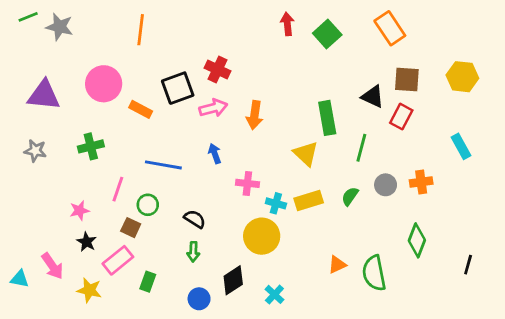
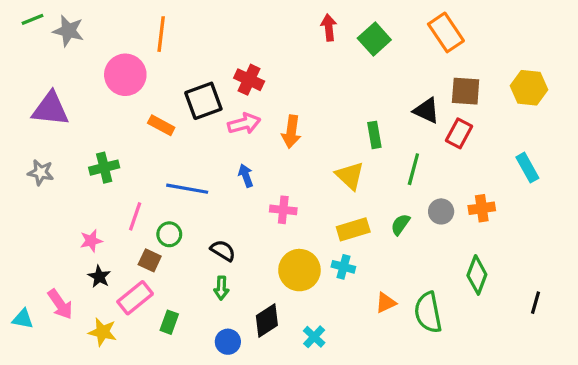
pink circle: (104, 84) -> (125, 75), moved
green rectangle: (327, 118) -> (374, 135), size x0.7
cyan cross: (276, 203) -> (343, 267), moved

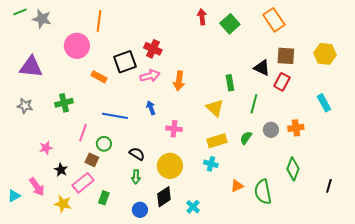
pink star: (91, 241) -> (46, 148), moved
yellow circle: (299, 270) -> (170, 166), moved
cyan triangle: (23, 319) -> (14, 196), turned -40

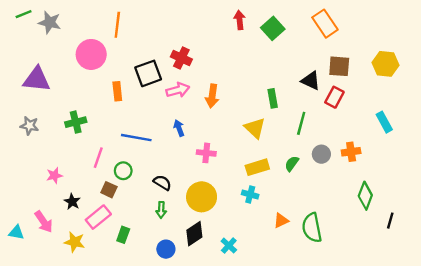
orange rectangle: (99, 77) -> (117, 91), turned 56
green diamond: (293, 169) -> (365, 196), moved
cyan triangle: (14, 196) -> (16, 232), turned 40

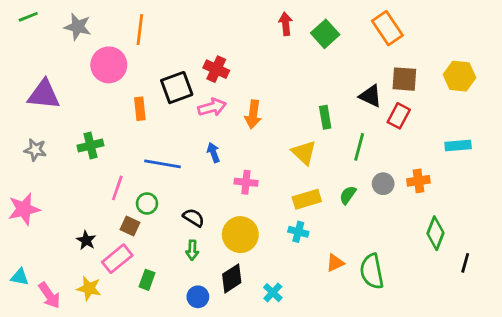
gray star: (50, 22) -> (78, 27), moved
cyan rectangle: (384, 122) -> (458, 146), turned -66
pink star: (54, 175) -> (24, 209), moved, size x1.6
pink arrow: (44, 222) -> (49, 295), moved

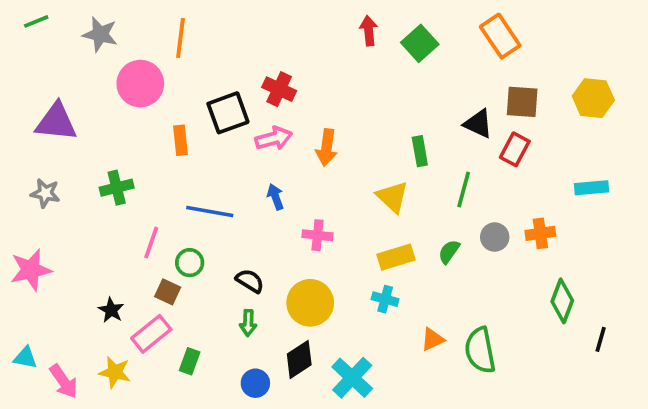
cyan cross: (273, 293) -> (352, 378), size x1.6

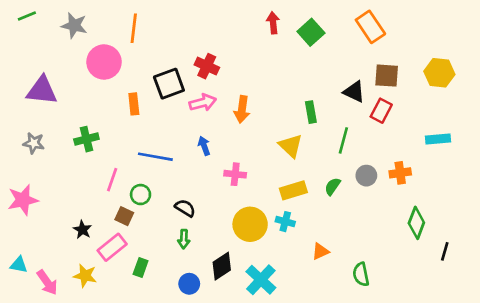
yellow circle: (310, 303) -> (250, 224), moved
green semicircle: (480, 350) -> (361, 274), moved, size x0.7

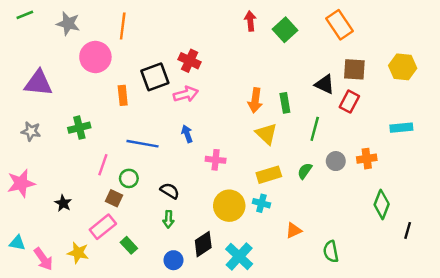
orange arrow: (242, 109) -> (255, 100), moved
black star: (82, 230) -> (63, 203), moved
green rectangle: (141, 268) -> (129, 245), turned -63

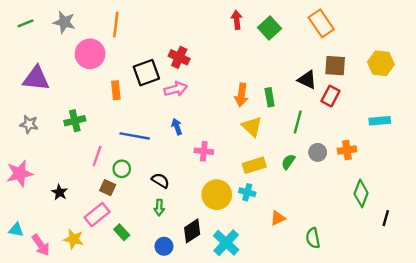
green line: (25, 15) -> (26, 23), moved

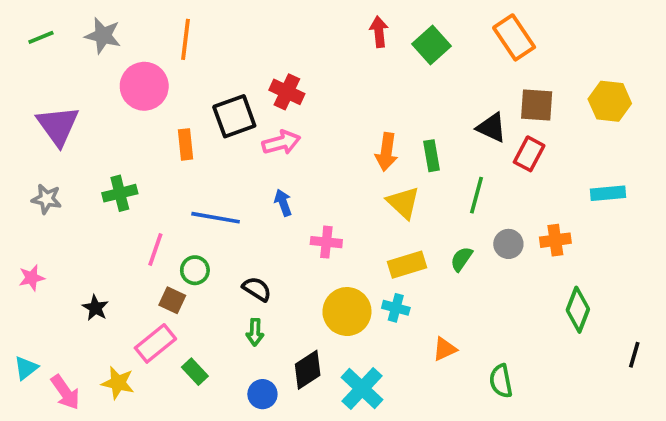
purple triangle: (36, 78) -> (58, 126), turned 48
pink star: (20, 174) -> (32, 278), size x0.6
black line: (386, 218) -> (634, 355), moved
cyan triangle: (16, 230) -> (26, 368), turned -49

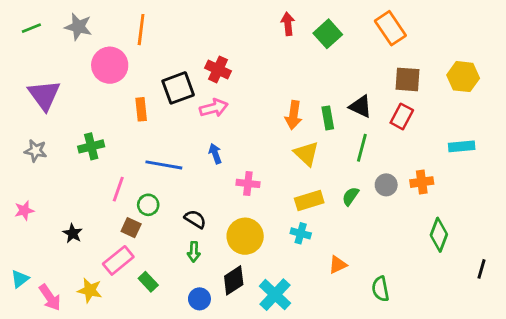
black triangle: (492, 128) -> (360, 107), moved
yellow circle: (347, 312) -> (245, 236), moved

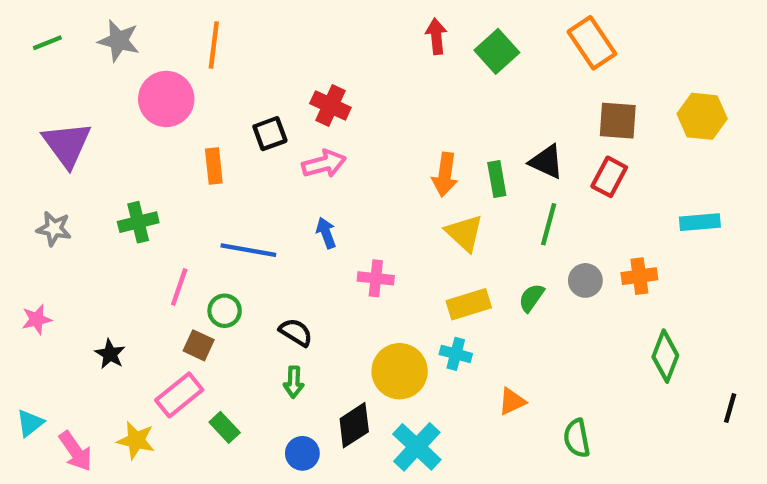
black square: (178, 88) -> (270, 134), size x0.7
yellow circle: (245, 236) -> (400, 371), moved

